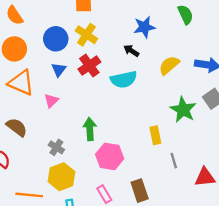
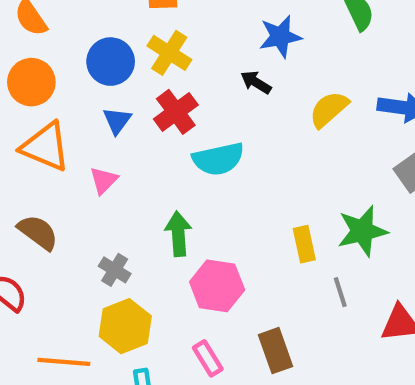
cyan semicircle: (124, 79) -> (218, 159), moved
green star: (183, 110) -> (362, 231), moved, turned 30

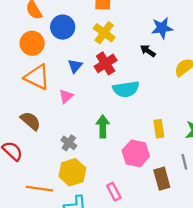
blue circle: (111, 62) -> (63, 27), moved
yellow rectangle: (304, 244) -> (159, 129), moved
pink hexagon: (217, 286) -> (136, 153), moved
brown rectangle: (276, 351) -> (162, 179), moved

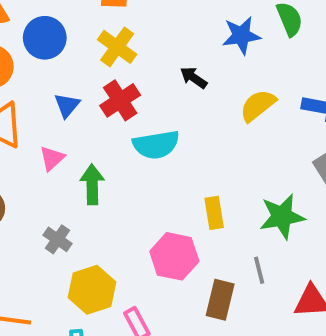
blue star: (162, 28) -> (241, 35), moved
green arrow: (103, 126) -> (92, 184), moved
yellow hexagon: (72, 172) -> (92, 290), moved
brown rectangle: (162, 179) -> (220, 300), turned 30

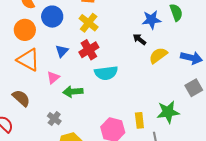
black arrow: (194, 78) -> (139, 39), moved
green arrow: (92, 184) -> (73, 92), turned -96
yellow rectangle: (214, 213) -> (139, 120), moved

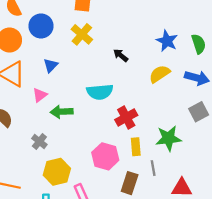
green semicircle: (176, 12) -> (199, 44), moved
blue star: (151, 20) -> (167, 41), moved, turned 30
black arrow: (139, 39) -> (121, 55), moved
red cross: (89, 50) -> (126, 117), moved

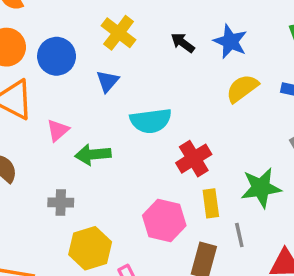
blue circle: (41, 26) -> (57, 56), moved
blue star: (167, 41) -> (230, 41), moved
black arrow: (121, 55) -> (183, 43), moved
blue triangle: (51, 65) -> (108, 81), moved
gray cross: (39, 141) -> (61, 202), turned -35

